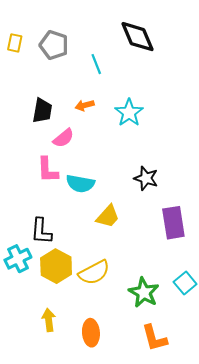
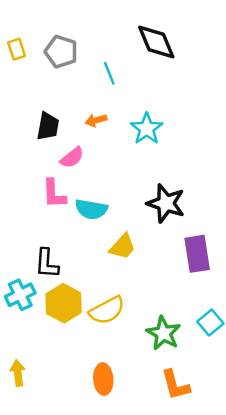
yellow rectangle: (15, 43) -> (17, 49), turned -30
black star: (146, 178) -> (166, 203), size x1.4
yellow arrow: (49, 320) -> (18, 373), moved

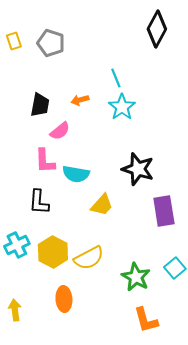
black diamond: (156, 42) -> (157, 29), moved, turned 51
cyan line: (109, 73) -> (116, 78), moved
black L-shape: (47, 263) -> (39, 202), moved
orange ellipse: (103, 379) -> (64, 299), moved

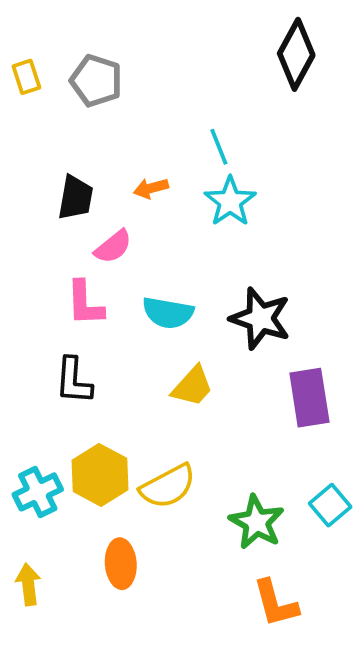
cyan semicircle: (76, 174) -> (168, 313), moved
cyan cross: (17, 245) -> (38, 492), moved

